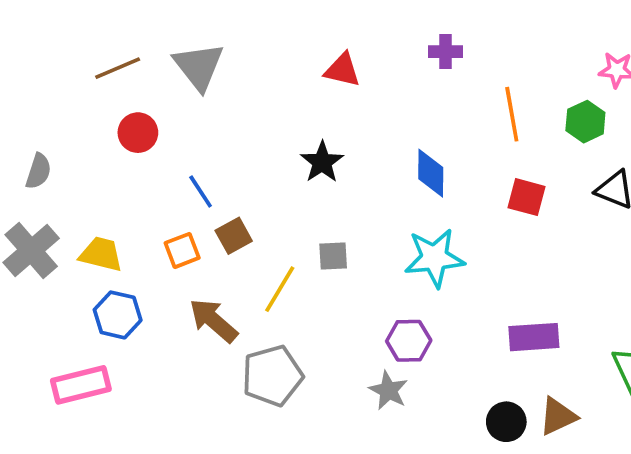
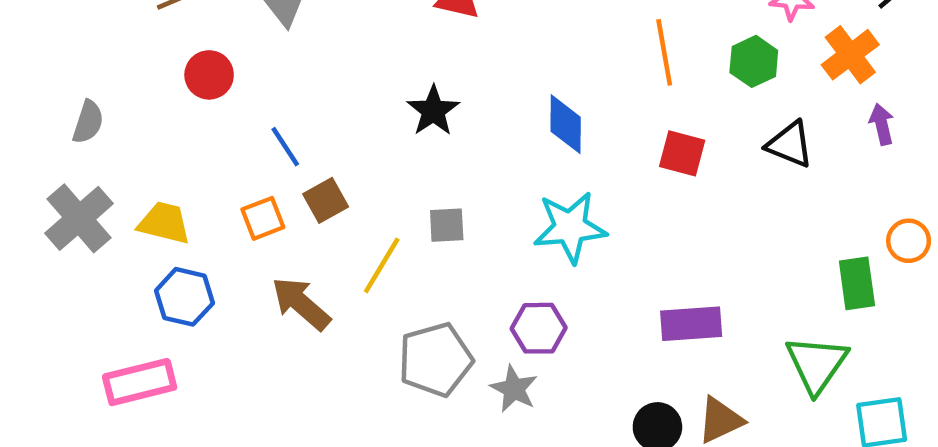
gray pentagon: (272, 376) -> (436, 360), moved

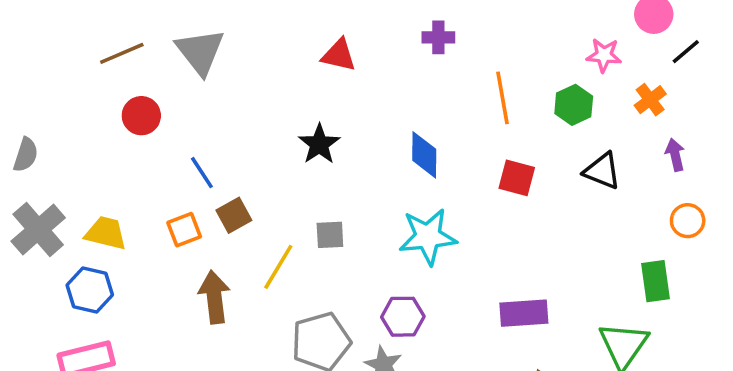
orange cross: (850, 55) -> (650, 100), size x0.7
gray semicircle: (88, 122) -> (26, 155), moved
orange circle: (909, 241) -> (688, 221), moved
blue hexagon: (184, 297) -> (90, 290), moved
brown arrow: (301, 304) -> (214, 297), turned 42

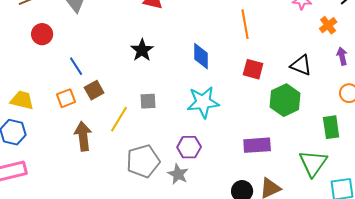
green hexagon: (574, 105) -> (285, 100), moved, size x1.4

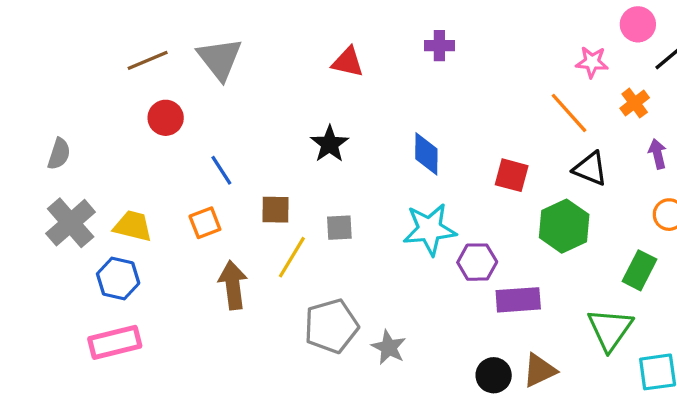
orange line: (245, 24) -> (569, 113), moved, turned -32
brown square: (94, 90) -> (275, 210), moved, turned 30
green rectangle: (331, 127) -> (640, 270), turned 35
purple hexagon: (189, 147) -> (477, 262), moved

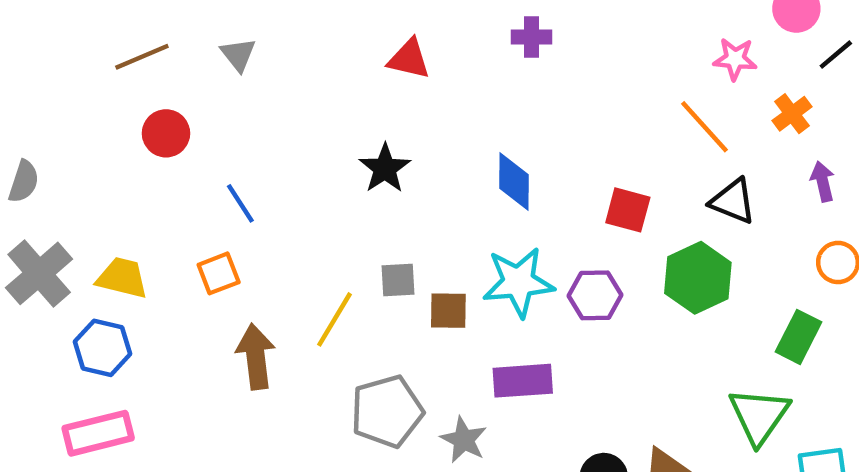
gray triangle: (220, 59) -> (238, 55), size x0.6
brown square: (275, 210) -> (448, 311), moved
purple hexagon: (477, 262) -> (595, 295), moved
purple rectangle: (518, 300) -> (523, 381), moved

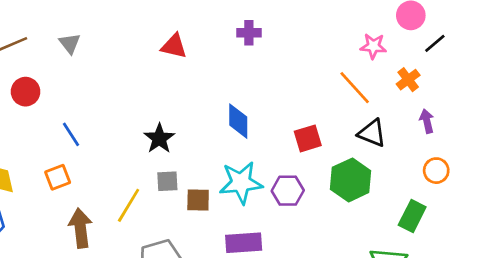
black star: (385, 168) -> (159, 138), moved
red square: (628, 210) -> (308, 138), turned -32

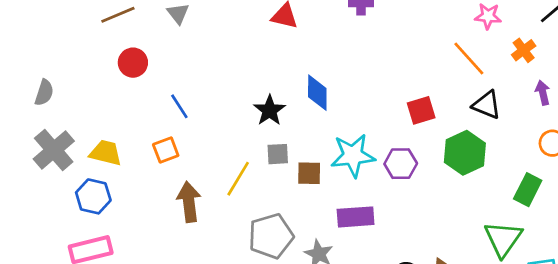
blue diamond: (238, 121) -> (317, 93), moved

